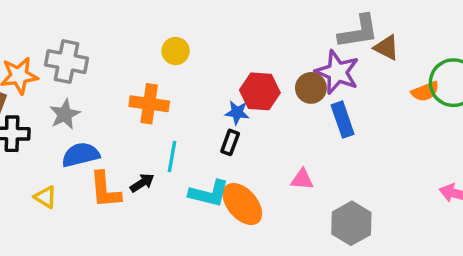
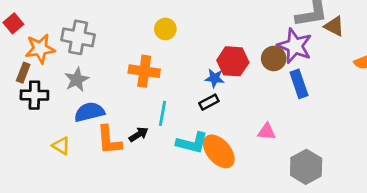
black rectangle: (230, 142) -> (209, 102), turned 42

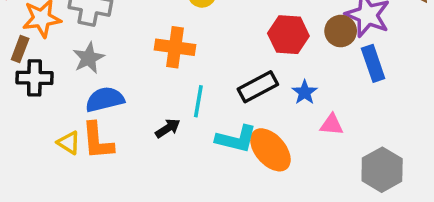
blue star: (215, 78) -> (305, 92), moved, turned 30
black rectangle: (209, 102) -> (258, 87), size x1.5
orange L-shape: (109, 140) -> (98, 141), moved

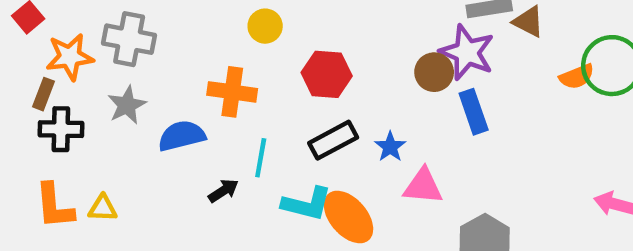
red hexagon: (288, 35) -> (327, 74), moved
blue semicircle: (105, 99) -> (182, 136), moved
pink triangle: (332, 125) -> (423, 186), size x1.4
orange L-shape: (98, 141) -> (54, 206), moved
yellow triangle: (69, 143) -> (103, 208), turned -30

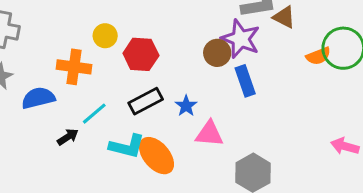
yellow circle: (265, 26) -> (105, 36), moved
cyan line: (261, 158) -> (94, 114), turned 40

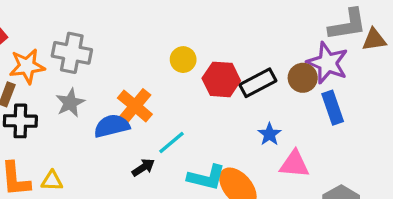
brown triangle: (284, 17) -> (374, 40), turned -35
orange cross: (74, 67) -> (135, 106), moved, turned 32
black rectangle: (146, 101) -> (258, 83), moved

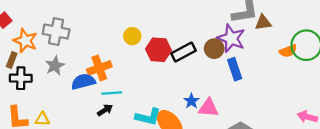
orange star: (27, 66) -> (25, 41), turned 30
orange cross: (135, 106) -> (99, 68), turned 30
blue star: (269, 134) -> (191, 101), moved
cyan line: (171, 143) -> (112, 93), moved, turned 36

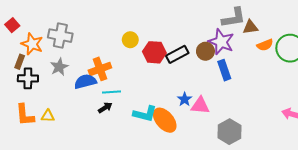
orange semicircle: (288, 51) -> (265, 45), moved

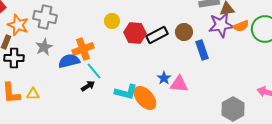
purple star: (221, 42) -> (221, 25), moved, turned -30
cyan line: (111, 92) -> (94, 71), turned 54
gray hexagon: (229, 132) -> (233, 109), moved

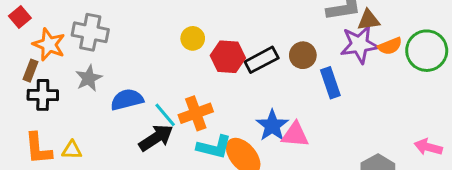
orange cross: (83, 49) -> (196, 113), moved
blue star: (164, 78) -> (272, 126), size x1.5
black arrow: (88, 86) -> (156, 138), size x1.6

